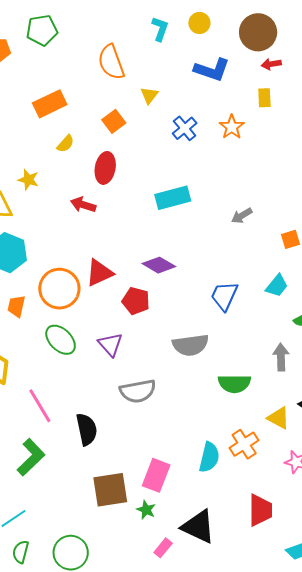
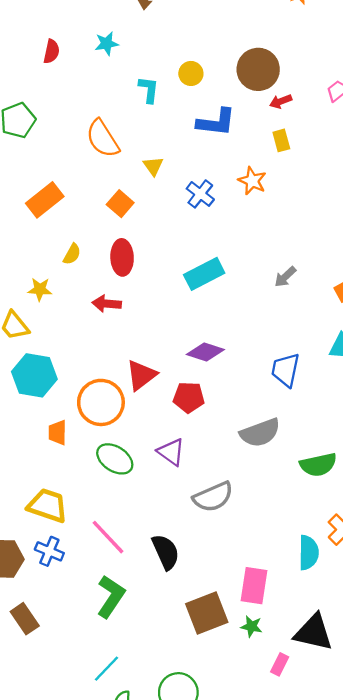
yellow semicircle: (66, 144) -> (72, 254), moved

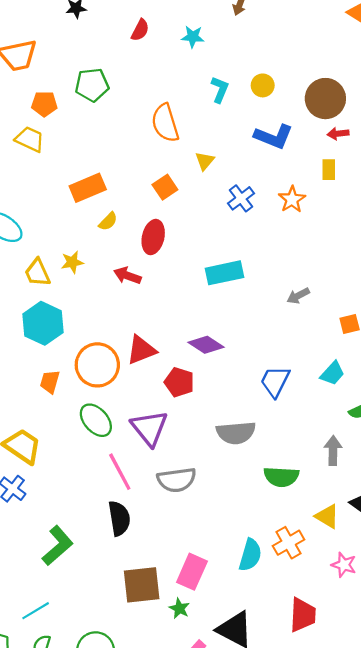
orange rectangle: (45, 200) -> (88, 188), moved
yellow star: (40, 289) -> (72, 262), moved, turned -30
purple triangle: (171, 452) -> (149, 428), size x1.4
pink line: (108, 537) -> (120, 472), moved

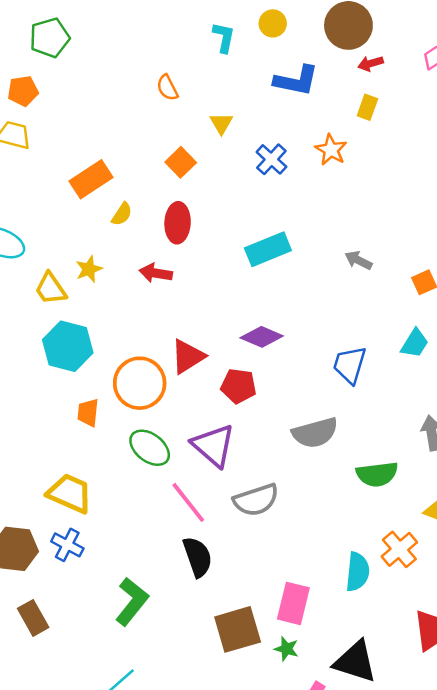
green pentagon: (92, 85) -> (50, 38), moved
orange semicircle: (165, 123) -> (167, 88), size x0.6
yellow rectangle: (329, 170) -> (367, 107), turned 30
gray arrow: (298, 296) -> (358, 260), turned 65

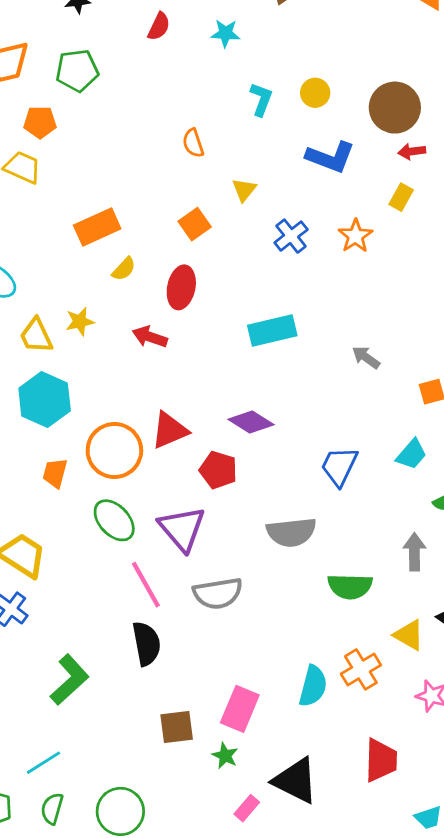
brown square: (238, 629) -> (177, 727), size x0.7

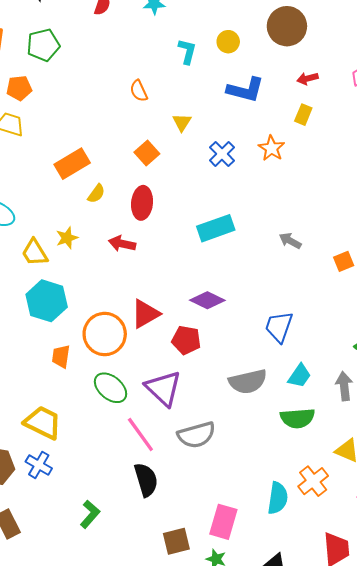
brown circle: (395, 108) -> (287, 26), moved
cyan trapezoid: (412, 454) -> (299, 376), moved
green L-shape: (70, 680) -> (90, 514), size x0.7

